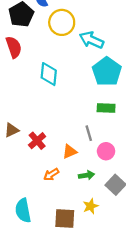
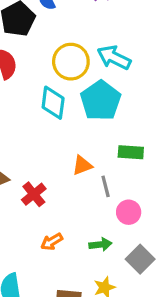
yellow circle: (62, 22) -> (71, 62), moved
cyan pentagon: (107, 72) -> (101, 101), moved
orange triangle: (70, 152) -> (82, 165), moved

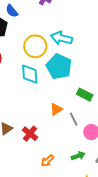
green rectangle: (131, 152) -> (85, 95), turned 35

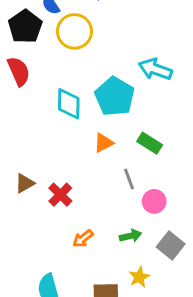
cyan arrow: (61, 38) -> (155, 69), moved
yellow circle: (35, 46) -> (74, 31), moved
orange triangle: (56, 109) -> (104, 143), moved

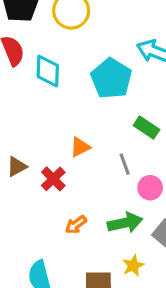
cyan diamond: (69, 104) -> (48, 71), moved
orange triangle: (104, 143) -> (80, 147), moved
green arrow: (131, 236) -> (125, 223), size x1.5

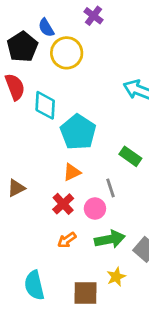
cyan pentagon: (111, 79) -> (78, 132), moved
red cross: (53, 179) -> (63, 204), moved
pink circle: (150, 188) -> (95, 209), moved

